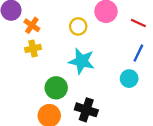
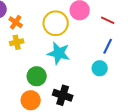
yellow circle: (78, 26) -> (56, 23), size x1.6

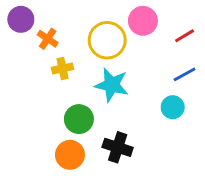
red line: (108, 20) -> (185, 36), turned -56
yellow cross: (17, 42) -> (63, 68), moved
blue line: (108, 46) -> (185, 74), turned 35

